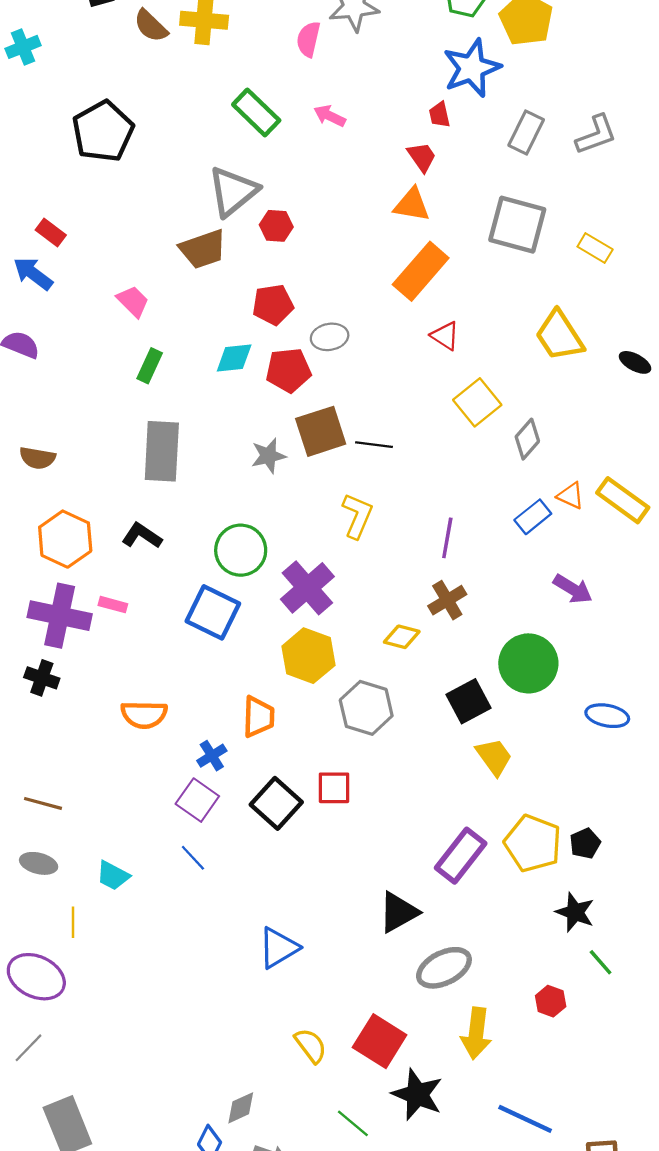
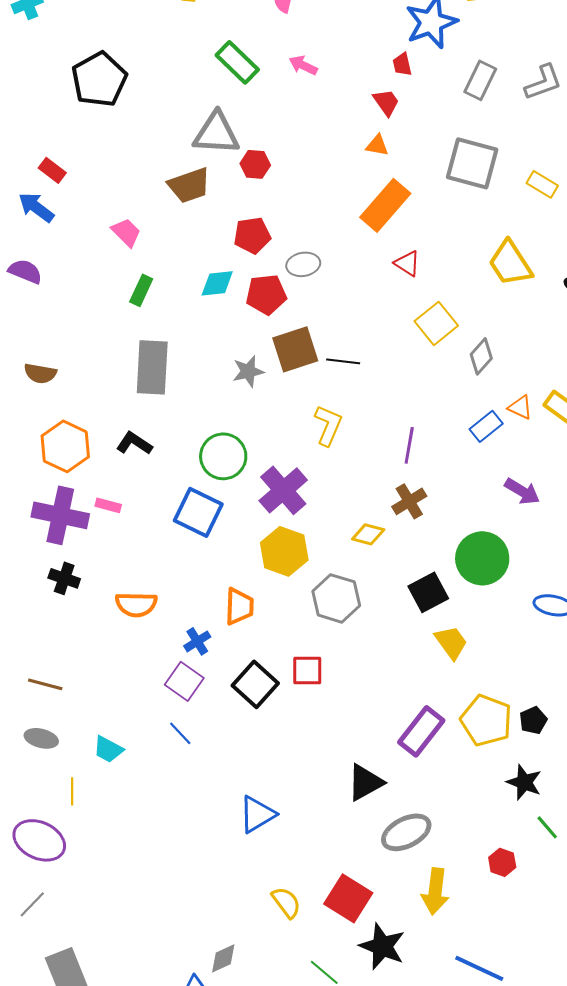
gray triangle: (233, 191) -> (216, 133), turned 42
orange triangle: (412, 205) -> (377, 145), size x0.7
black cross: (42, 678) -> (64, 578), moved

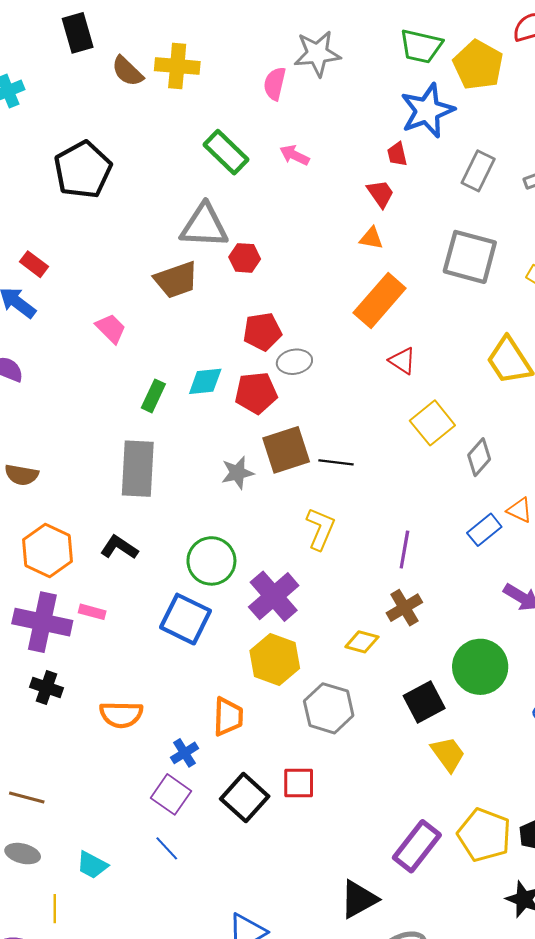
red pentagon: (252, 235) -> (262, 332), moved
green rectangle: (141, 290) -> (153, 396), moved

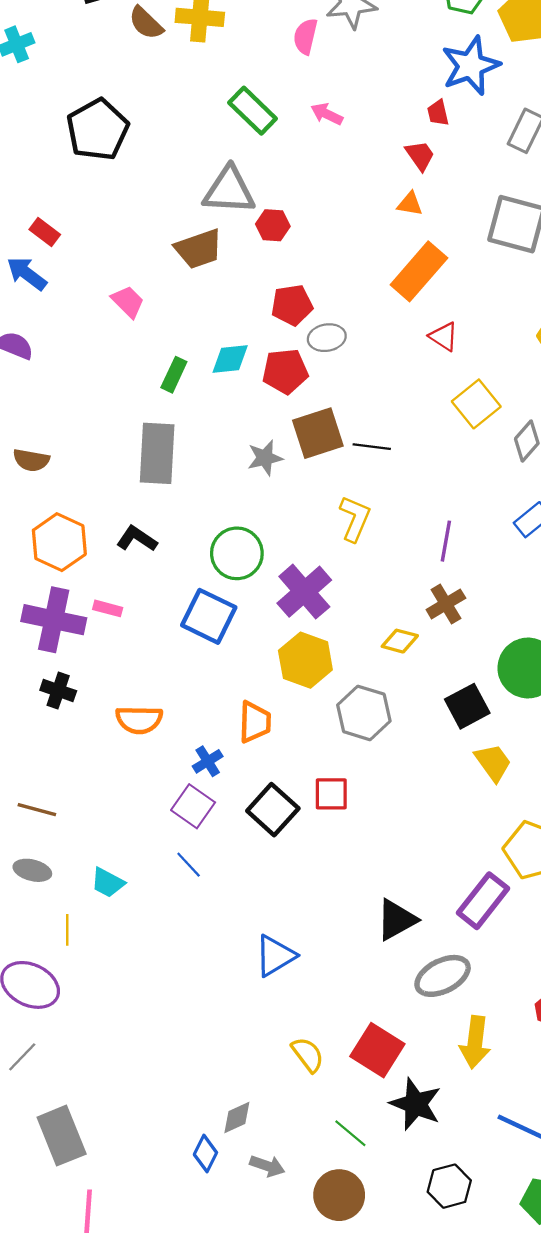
purple rectangle: (417, 846) -> (483, 901), moved

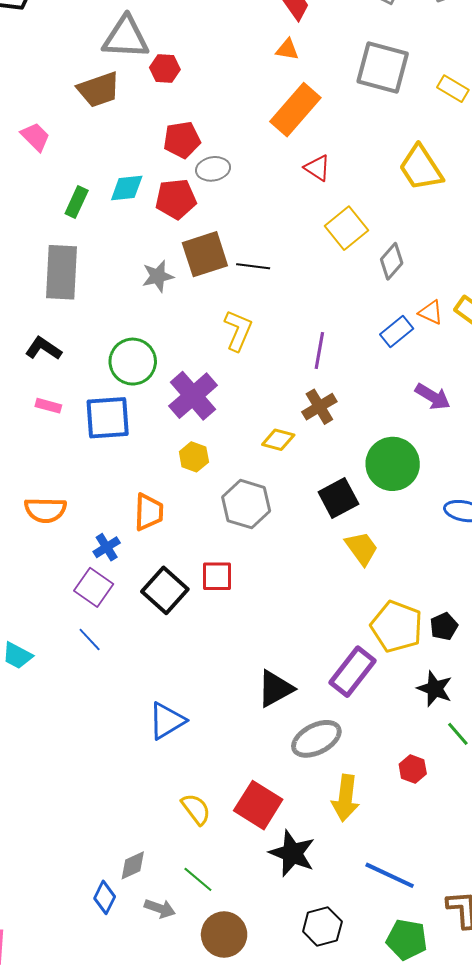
pink rectangle: (108, 608) -> (48, 406), moved
blue square: (209, 616) -> (108, 418), turned -30
yellow hexagon: (305, 660) -> (194, 457), size x0.6
green line: (350, 1133) -> (198, 879), moved

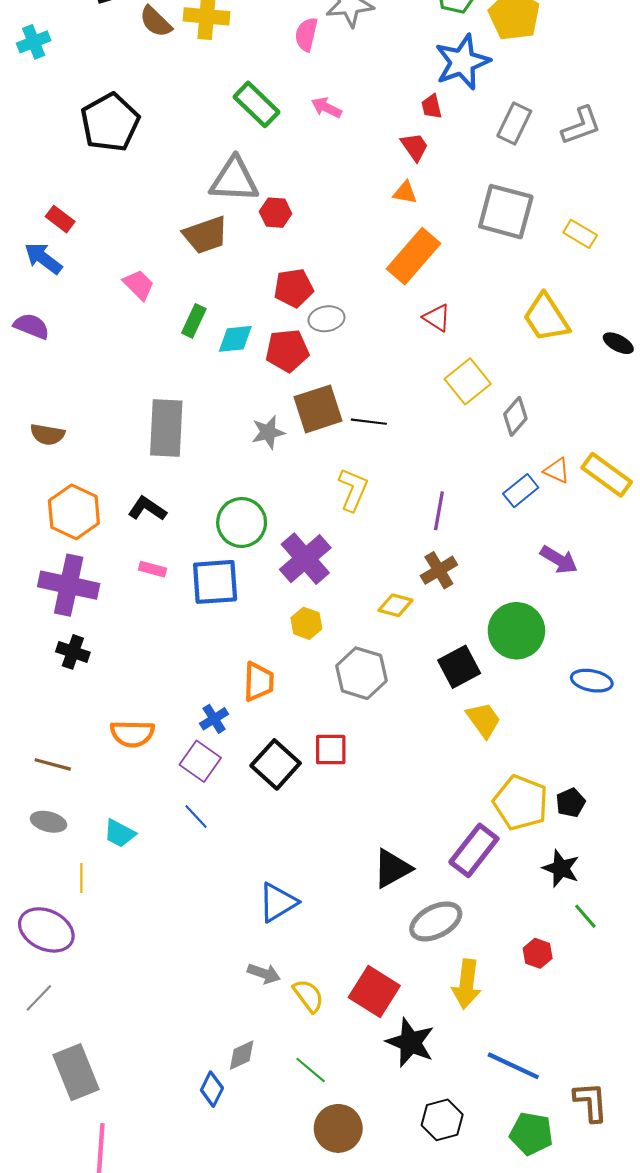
green rectangle: (77, 202) -> (194, 321), moved
orange semicircle: (45, 510) -> (132, 734), moved
gray arrow: (160, 908) -> (264, 973), moved

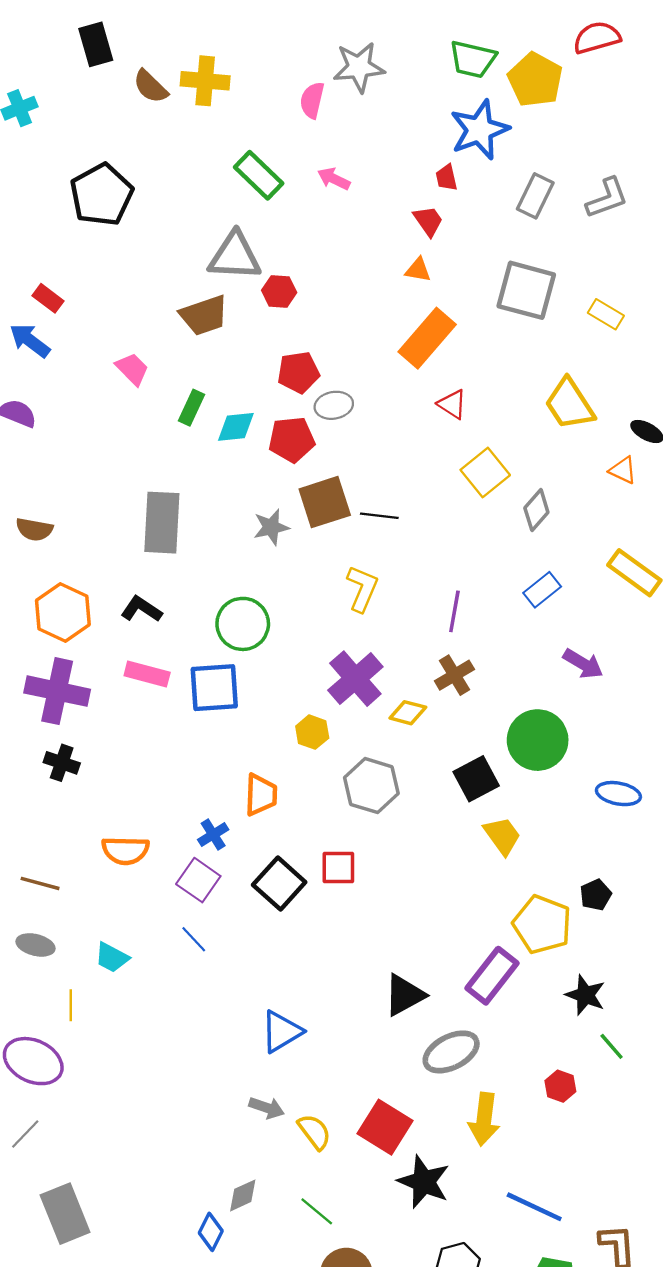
orange triangle: (557, 471) -> (623, 470), moved
purple cross: (305, 559) -> (355, 679), moved
pink rectangle: (152, 569) -> (147, 674), size x1.5
black pentagon: (571, 803) -> (596, 895), moved

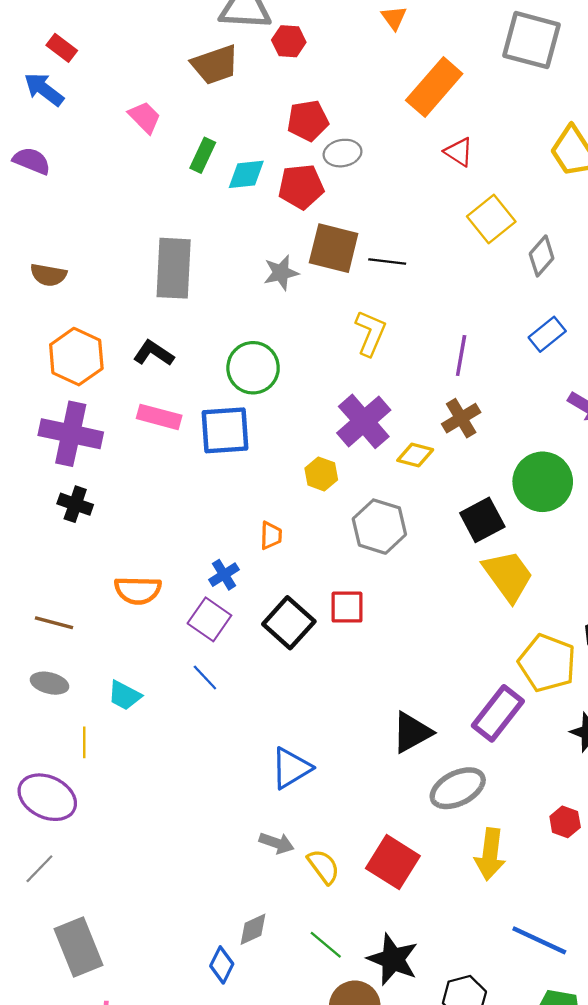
orange triangle: (418, 270) -> (394, 18), moved, turned 44
brown square: (325, 502) -> (334, 248), turned 32
orange trapezoid: (261, 795) -> (271, 536), size x0.7
yellow trapezoid: (502, 836) -> (508, 576), size x1.4
black star: (424, 1182) -> (393, 959), moved

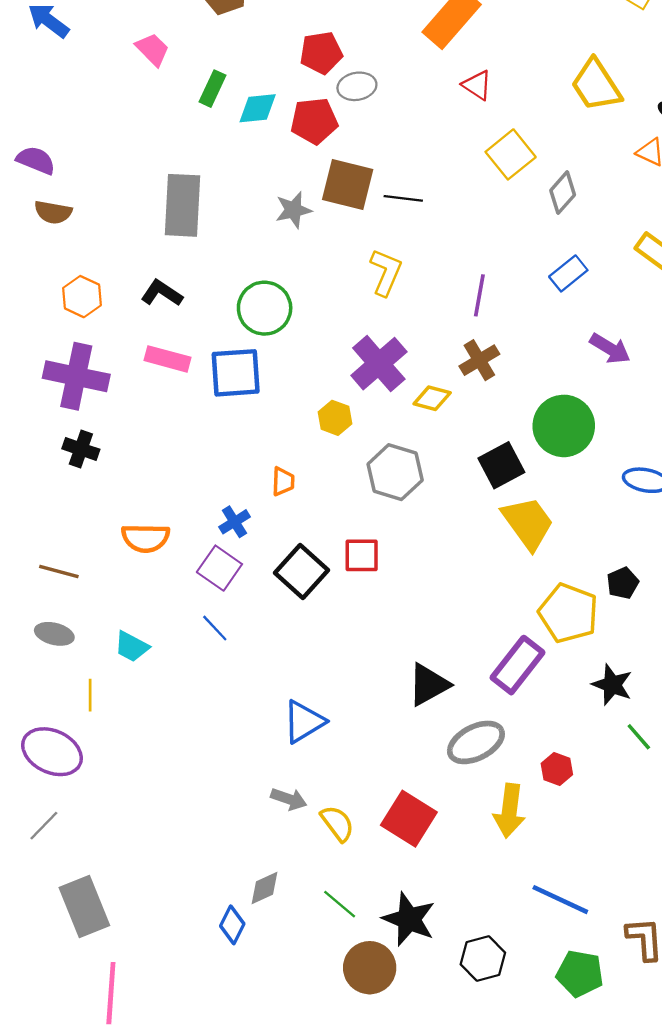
purple semicircle: (32, 161) -> (36, 160), moved
orange hexagon: (76, 357) -> (82, 297), size x0.7
red hexagon: (565, 822) -> (557, 769), moved

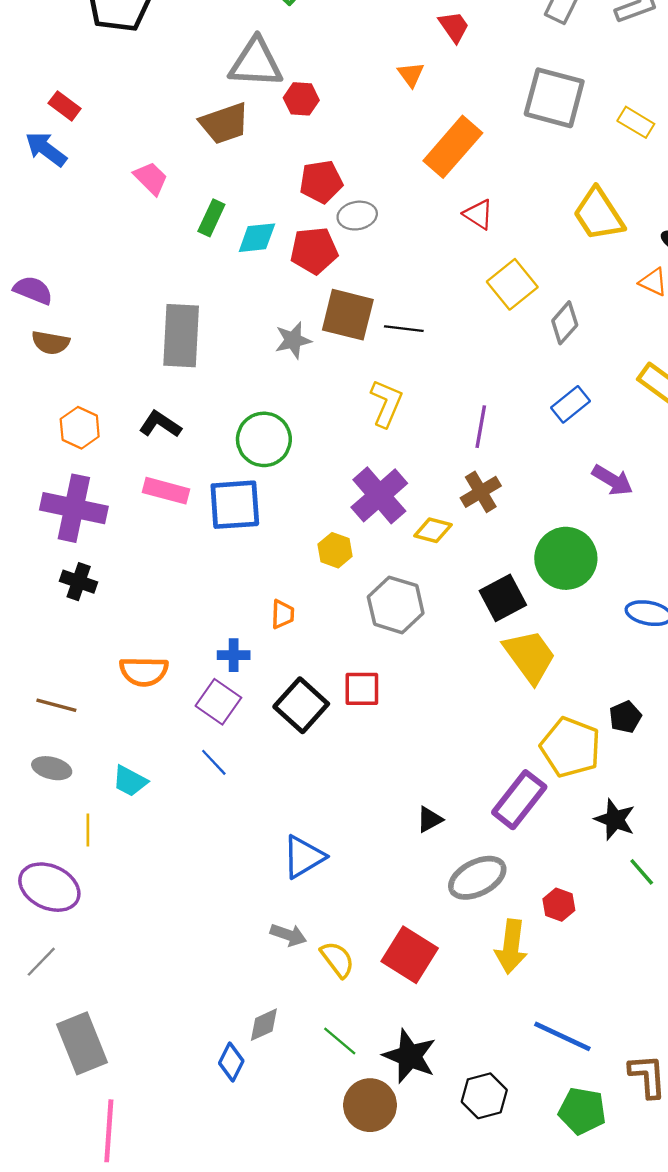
blue cross: (235, 522) -> (234, 655), turned 32
black triangle: (429, 685) -> (429, 819), size x0.6

